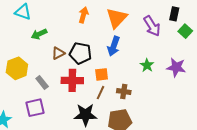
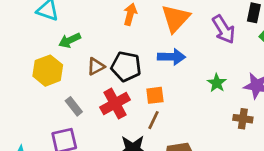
blue arrow: (114, 46) -> (171, 57), turned -108
yellow hexagon: (17, 68) -> (48, 71), moved
red cross: (72, 80) -> (115, 104), turned -30
brown cross: (124, 92) -> (243, 119), moved

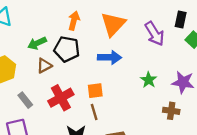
green arrow: (70, 40) -> (37, 43), moved
black pentagon: (126, 66) -> (67, 49), moved
brown line: (154, 120) -> (94, 112), turned -42

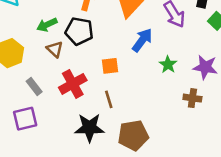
blue arrow: (109, 57) -> (142, 40), moved, turned -55
brown triangle: (44, 66) -> (55, 49), turned -49
orange square: (95, 91) -> (110, 66), moved

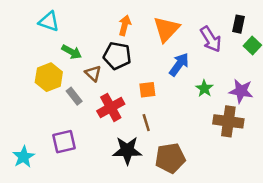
green arrow: (47, 25) -> (72, 52), moved, turned -126
gray rectangle: (34, 86) -> (74, 96), moved
brown cross: (192, 98) -> (228, 121), size x1.6

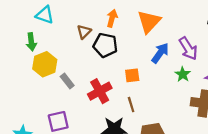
purple arrow: (211, 39) -> (188, 49), moved
green arrow: (72, 52) -> (31, 42), moved, turned 54
brown triangle: (93, 73) -> (84, 32), moved, turned 32

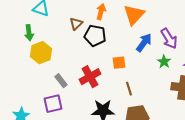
gray rectangle: (67, 81) -> (61, 81), moved
brown line: (131, 105) -> (129, 89), moved

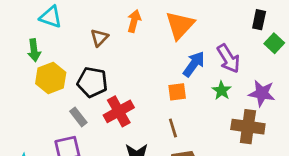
black pentagon: (95, 36) -> (92, 82), moved
orange square: (119, 63) -> (177, 92), moved

